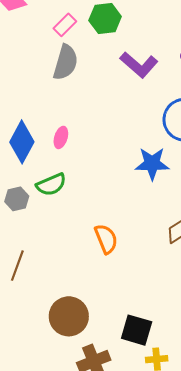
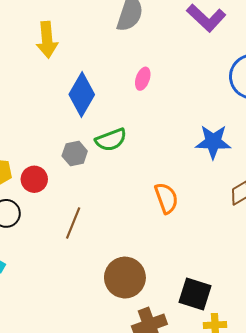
pink ellipse: (61, 137) -> (143, 79), moved
blue star: (152, 164) -> (213, 142), moved

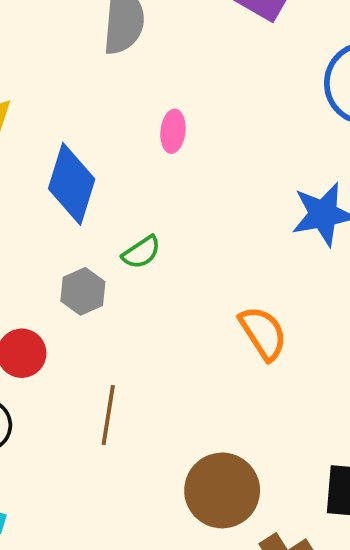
green semicircle: (111, 140) -> (141, 252), size x0.7

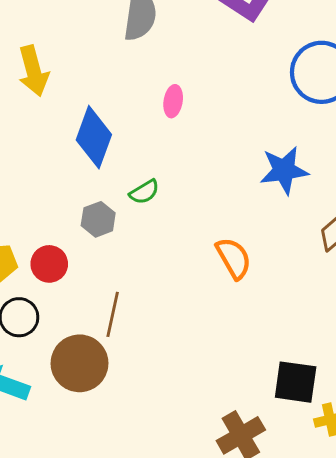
brown circle: (222, 490) -> (79, 363), moved

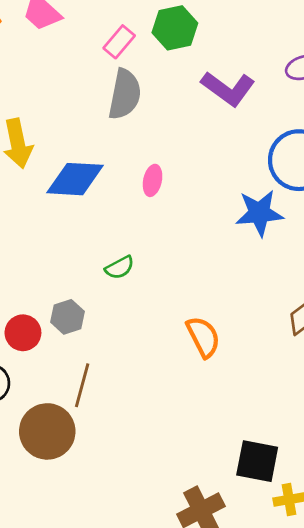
blue diamond: (94, 137) -> (75, 179), moved, turned 70
blue star: (284, 170) -> (259, 213), moved
gray hexagon: (98, 219) -> (68, 317), moved

